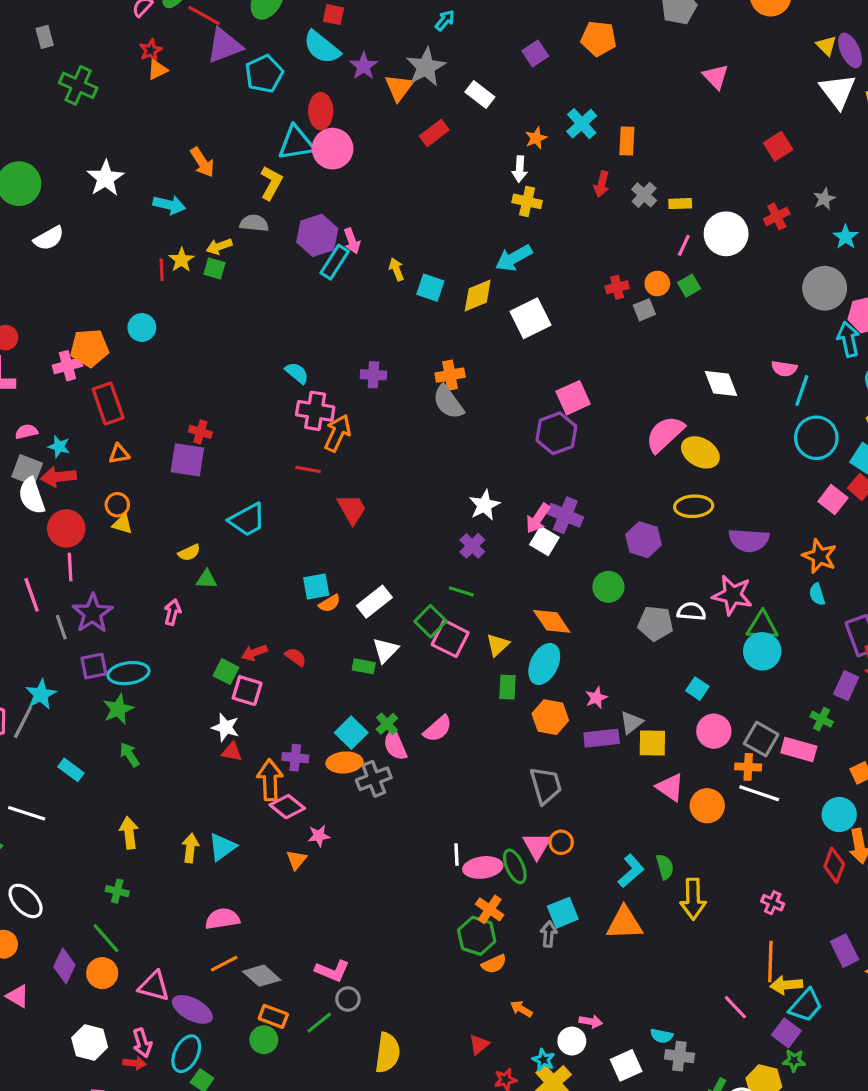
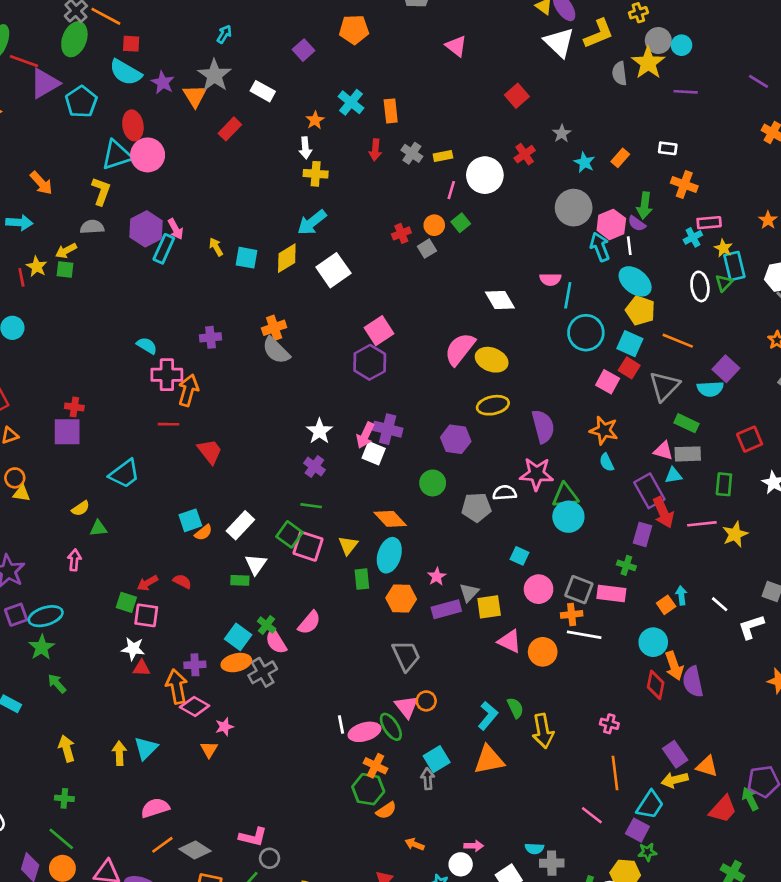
purple semicircle: (749, 540) -> (543, 426), turned -100
yellow arrow: (786, 985) -> (675, 780), moved

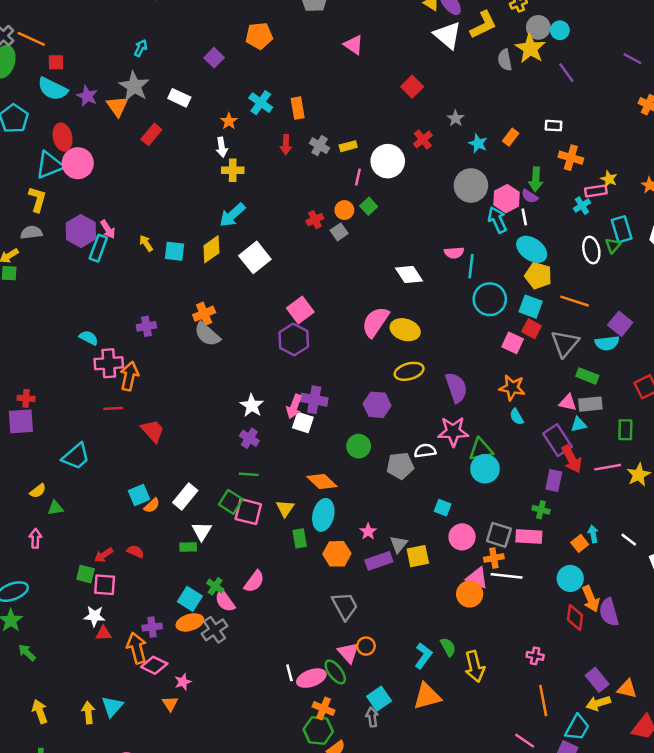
purple line: (686, 92) -> (566, 73), turned 55
yellow star: (723, 248) -> (609, 179), moved
pink triangle: (510, 641) -> (477, 578), moved

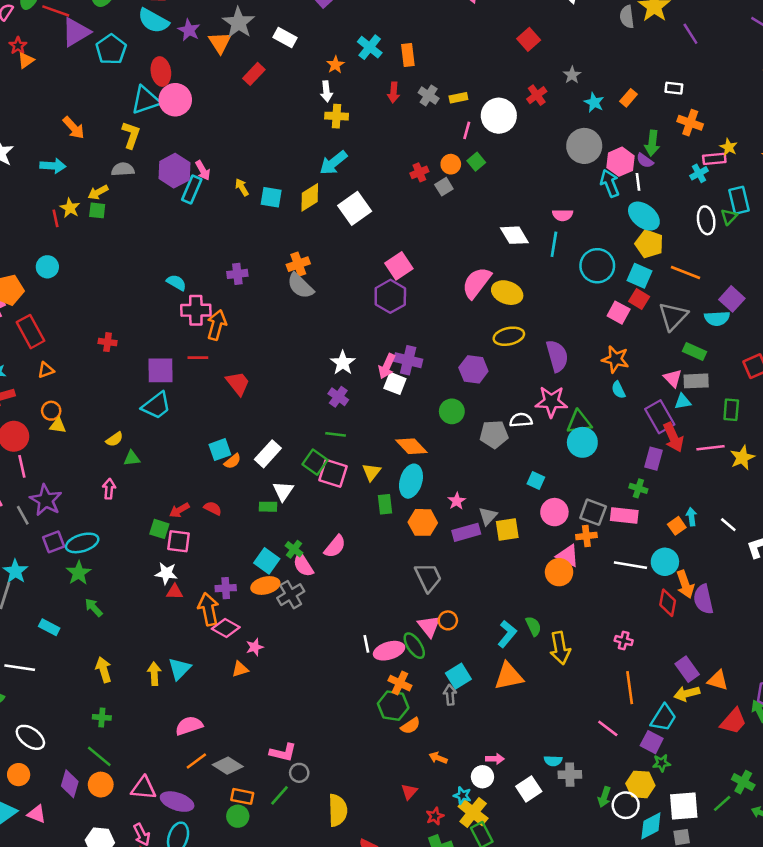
cyan line: (471, 266) -> (554, 244), moved
pink triangle: (568, 403) -> (673, 378), turned 30
purple square: (21, 421) -> (161, 370), moved
white line: (507, 576) -> (630, 565), moved
orange triangle: (170, 704) -> (240, 669), turned 42

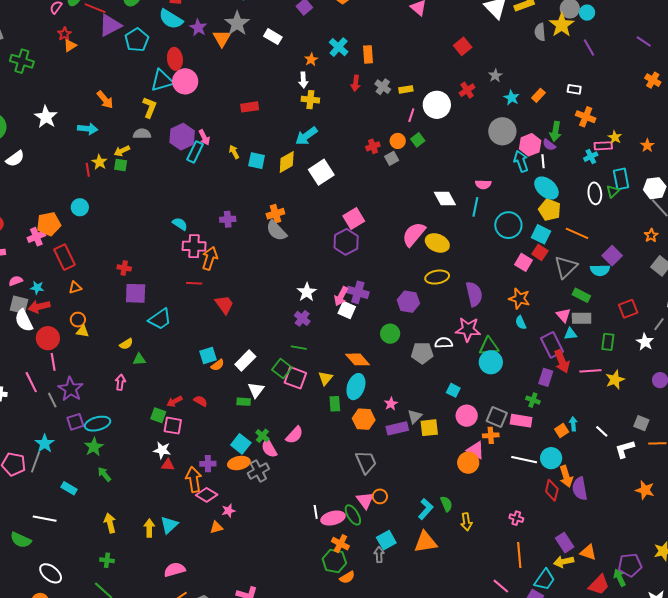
red rectangle: (254, 74) -> (250, 107), moved, turned 36
purple square: (161, 370) -> (136, 293), moved
yellow arrow: (560, 648) -> (466, 522), size x0.7

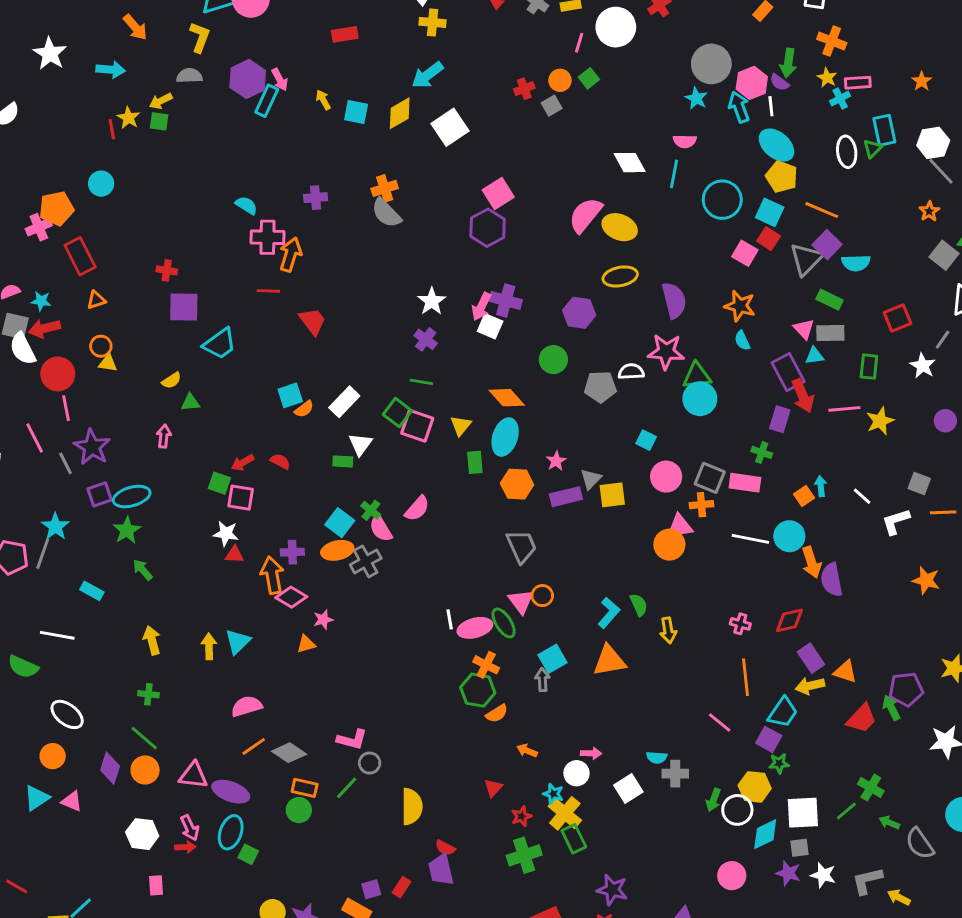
cyan star: (512, 98) -> (696, 98), moved
yellow star: (615, 137) -> (827, 78), moved
purple square: (612, 256) -> (827, 245), moved
pink triangle: (476, 450) -> (680, 526), turned -36
red diamond: (552, 490) -> (789, 620), moved, turned 65

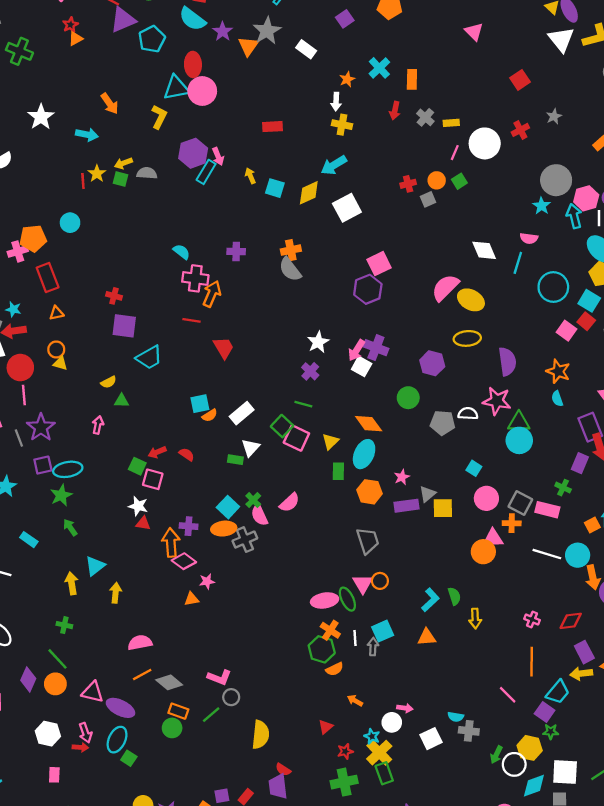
gray semicircle: (189, 76) -> (147, 173), moved
white line: (450, 619) -> (355, 638), moved
cyan triangle: (238, 642) -> (95, 566), moved
orange triangle: (609, 661) -> (427, 637), size x0.7

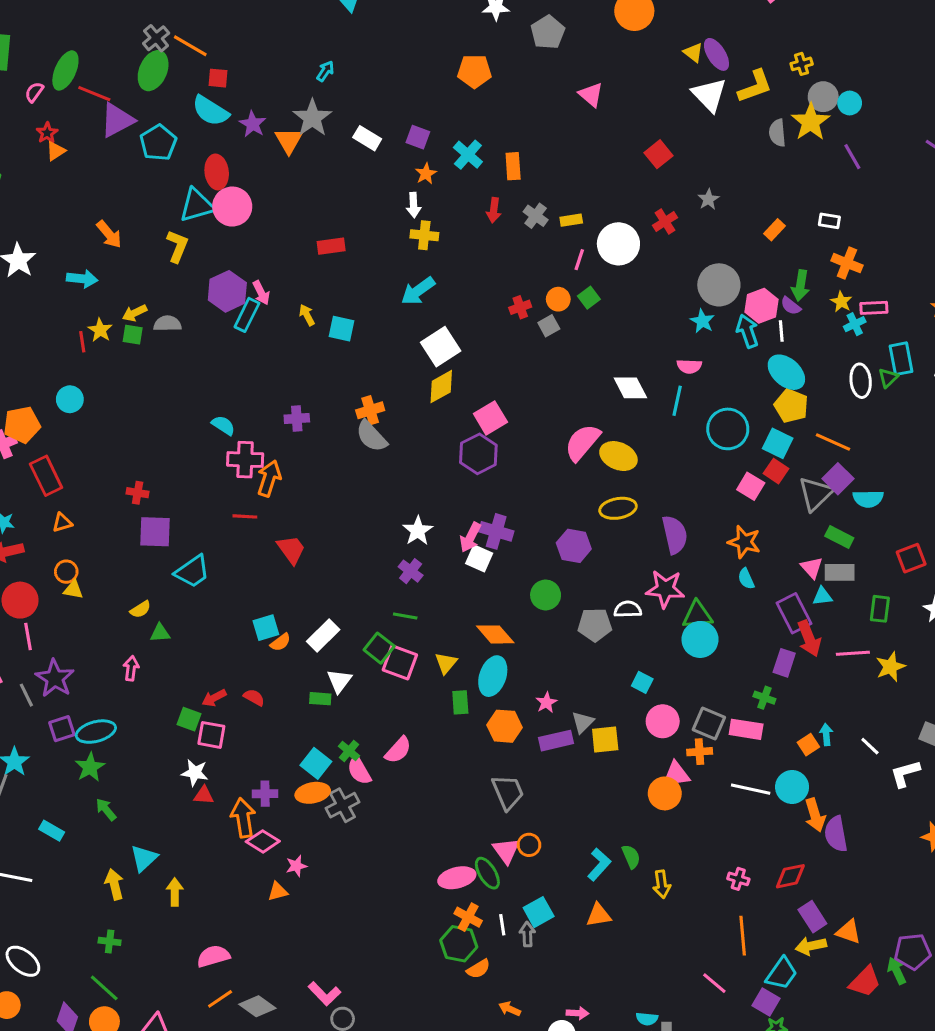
purple square: (345, 19) -> (418, 137), moved, turned -30
yellow diamond: (309, 193) -> (441, 387), moved
pink L-shape: (219, 677) -> (324, 994), turned 30

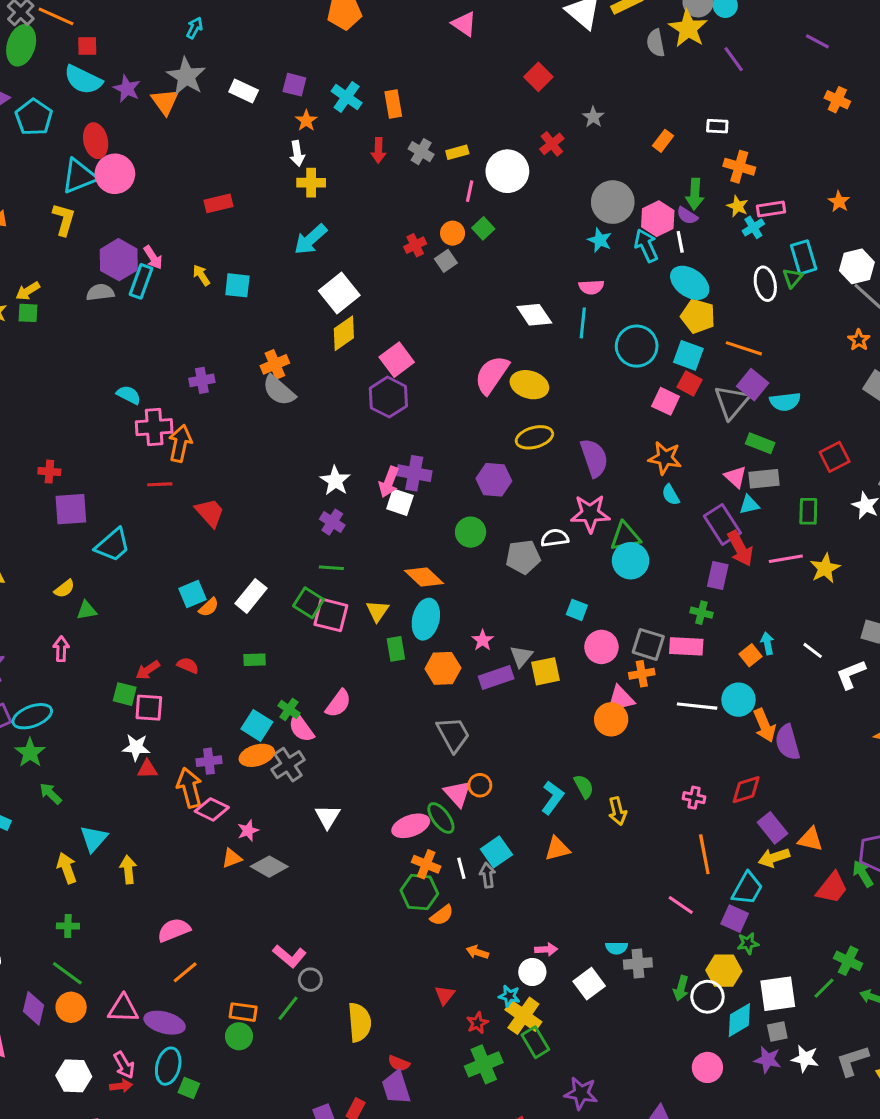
gray semicircle: (167, 324) -> (100, 292), moved
white triangle: (339, 681) -> (328, 817), moved
gray diamond: (257, 1006) -> (269, 867), moved

